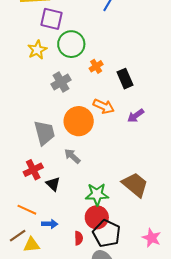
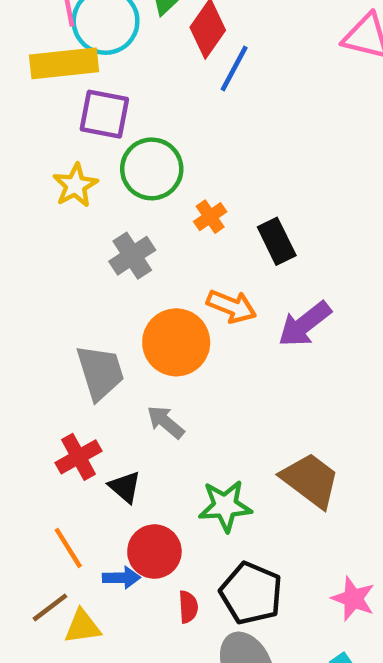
purple arrow: (136, 116) -> (305, 324), size x1.4
orange line: (27, 210) -> (68, 548), turned 36
red circle: (97, 217) -> (154, 552), moved

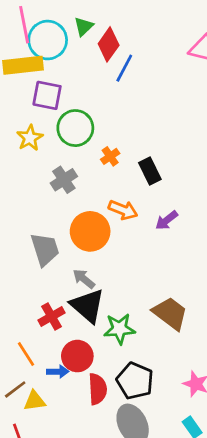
purple arrow: (305, 324) -> (167, 220), size x0.7
red cross: (78, 457) -> (52, 317), moved
black triangle: (125, 487) -> (88, 306), moved, size x1.8
red semicircle: (188, 607) -> (97, 389), size x1.6

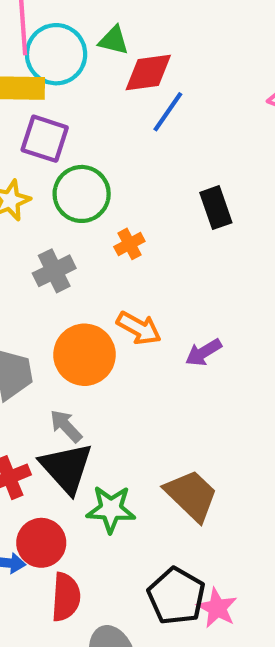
green triangle: (84, 26) -> (114, 40), turned 50
red diamond: (109, 44) -> (148, 73), turned 40
black rectangle: (150, 171) -> (216, 208), moved
black pentagon: (135, 381) -> (176, 596), moved

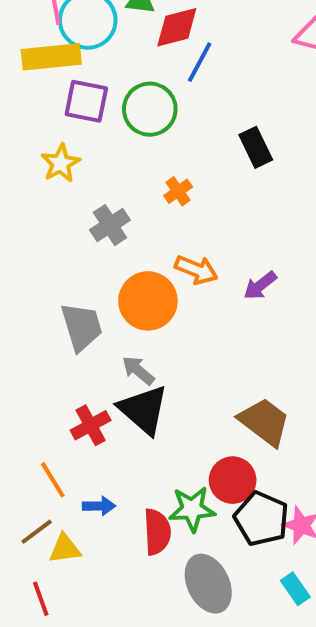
green circle: (82, 194) -> (150, 109), moved
green star: (111, 509) -> (192, 509), moved
red circle: (41, 543) -> (233, 480), moved

